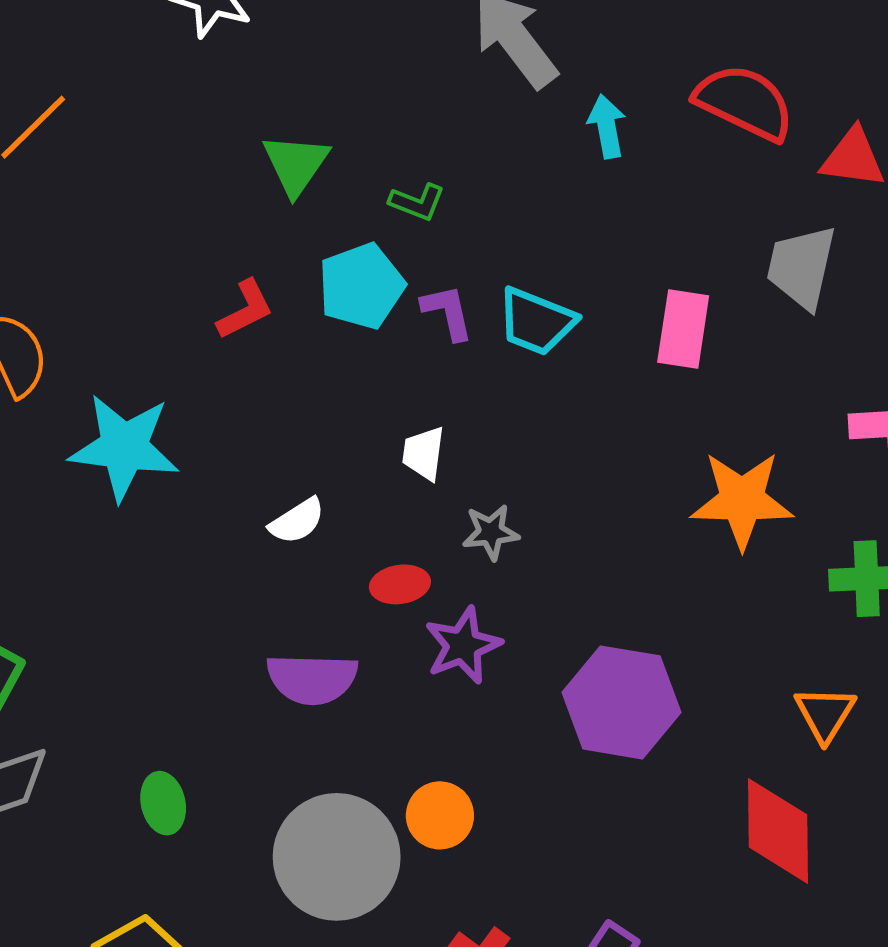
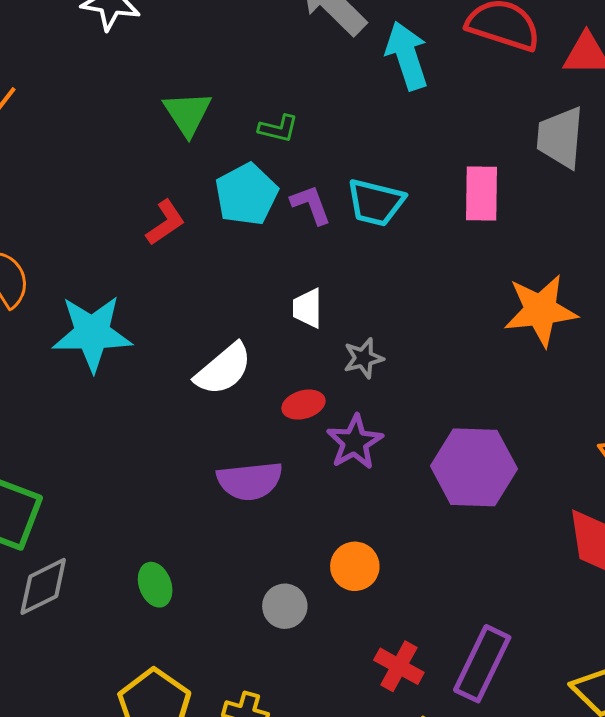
cyan arrow: (607, 126) -> (407, 56), size x1.5
white semicircle: (297, 521) -> (223, 369), size x1.5
gray circle: (337, 857) -> (285, 606), size x0.5

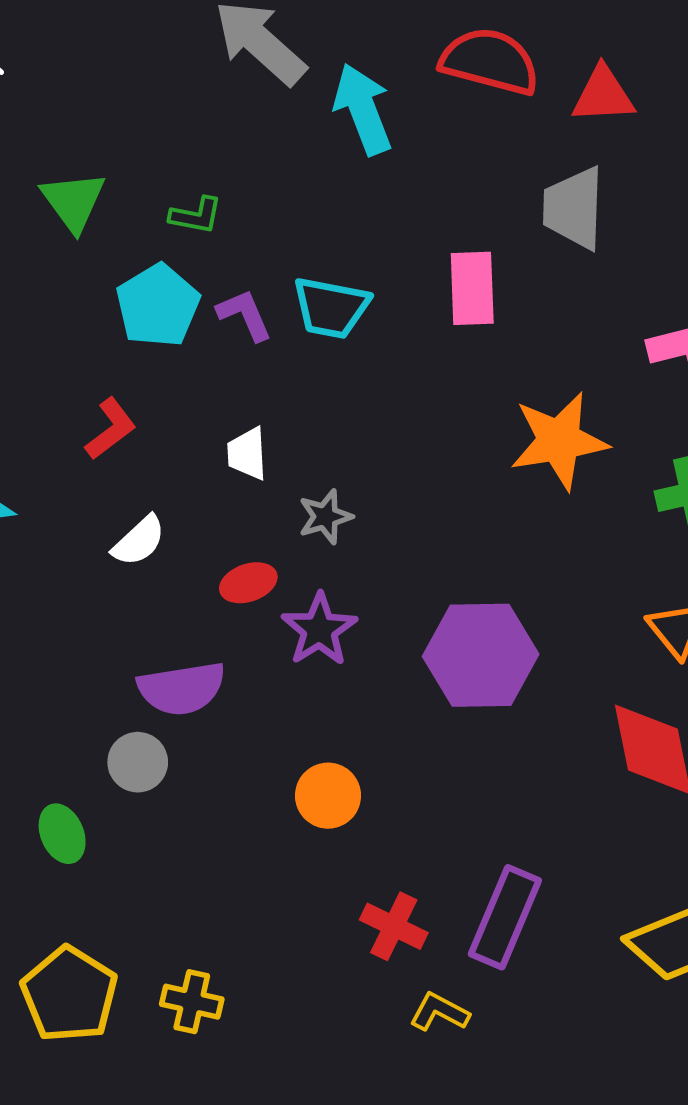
red L-shape: (165, 223) -> (111, 429), moved
white semicircle: (223, 369) -> (139, 541), size x0.7
gray circle: (285, 606) -> (138, 762), moved

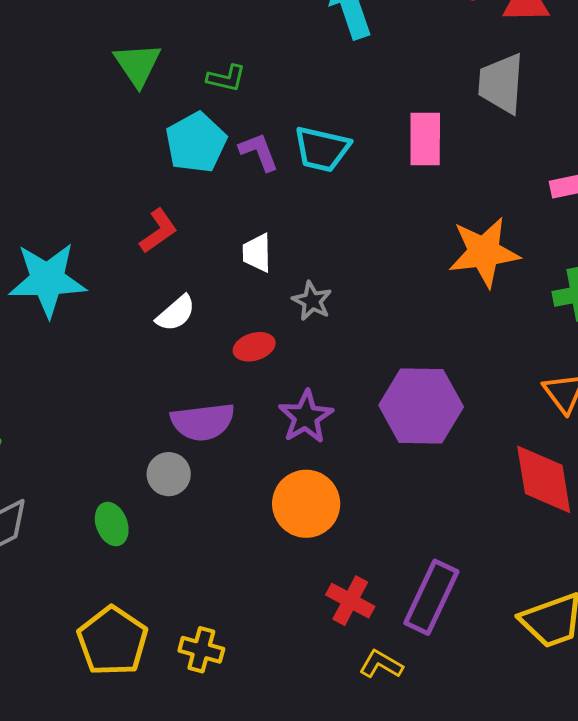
gray star: (325, 517) -> (312, 301), turned -30
purple star: (319, 629) -> (306, 417), moved
orange circle: (328, 796) -> (306, 504), size x1.4

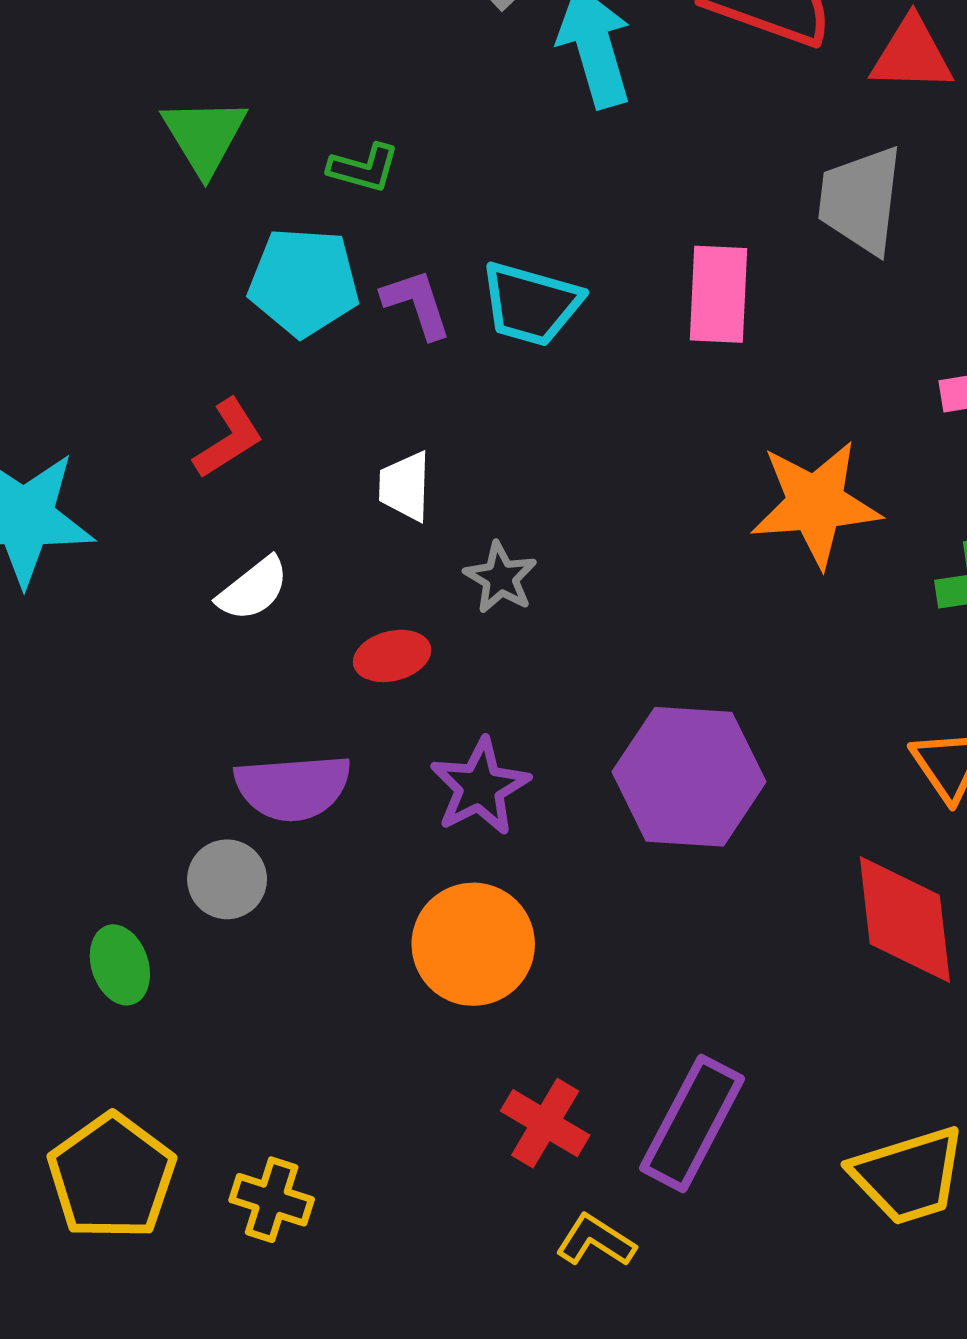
cyan pentagon: (196, 143) -> (304, 282), turned 30

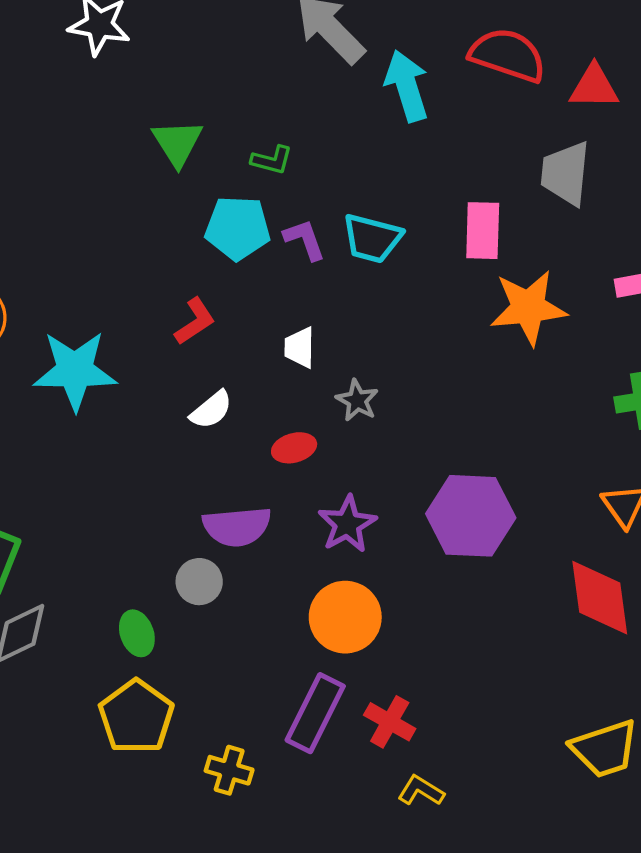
orange star: (816, 504) -> (528, 308), moved
purple rectangle: (692, 1123) -> (315, 713), moved
yellow pentagon: (112, 1177) -> (136, 717), moved

